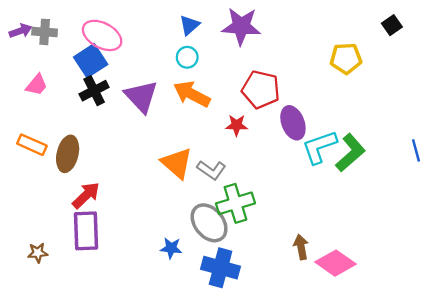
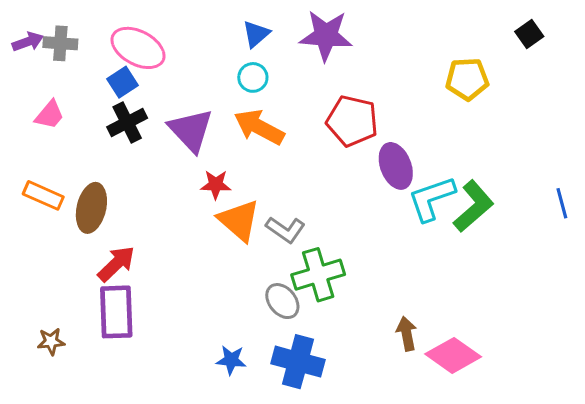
blue square: (91, 61) -> (122, 82), size x0.7
red star: (237, 125) -> (216, 185), moved
gray ellipse: (209, 223) -> (282, 301), size x0.7
blue star: (171, 248) -> (231, 360), moved

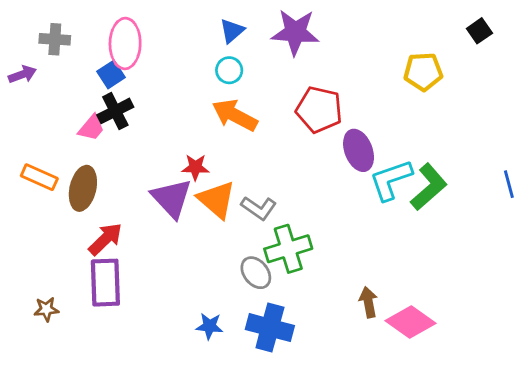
purple arrow: (28, 42) -> (22, 74), moved
pink ellipse: (138, 48) -> (125, 44), turned 63
pink trapezoid: (50, 115) -> (91, 128), moved
purple triangle: (191, 130) -> (171, 198), moved

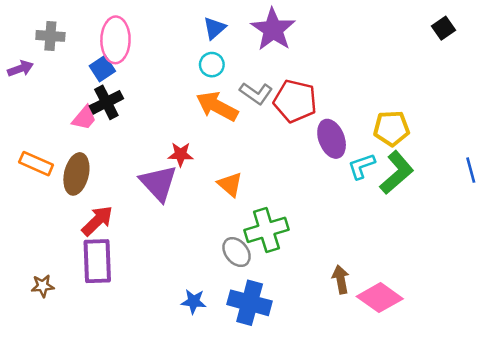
purple star: (295, 32) -> (273, 29), turned 30
yellow pentagon: (423, 72) -> (391, 128), moved
cyan L-shape: (391, 180) -> (361, 166), size x0.7
orange triangle: (216, 200) -> (230, 184), moved, size x0.7
gray L-shape: (259, 208) -> (256, 93), moved

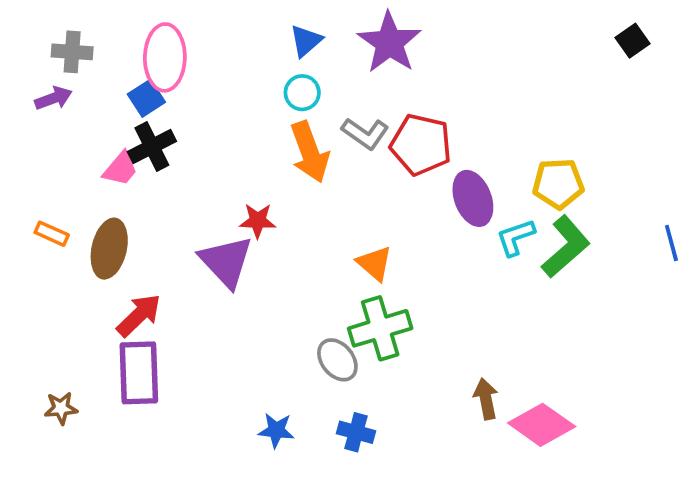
purple arrow: (20, 69) -> (54, 98), moved
orange arrow: (217, 106) -> (310, 152), turned -138
orange rectangle: (36, 164) -> (52, 234), size x0.7
orange triangle: (230, 184) -> (375, 263), moved
blue cross: (250, 303) -> (356, 432), size x0.6

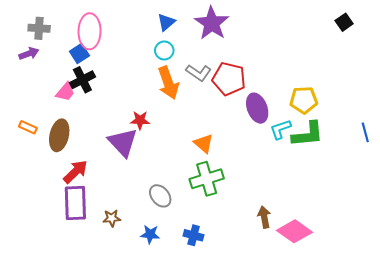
green L-shape: (566, 247) -> (308, 134), turned 36
gray ellipse: (337, 360) -> (160, 196), moved
brown star: (61, 408) -> (112, 218), moved

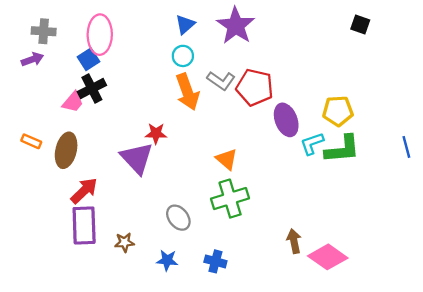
black square: (344, 22) -> (360, 24), moved, turned -36

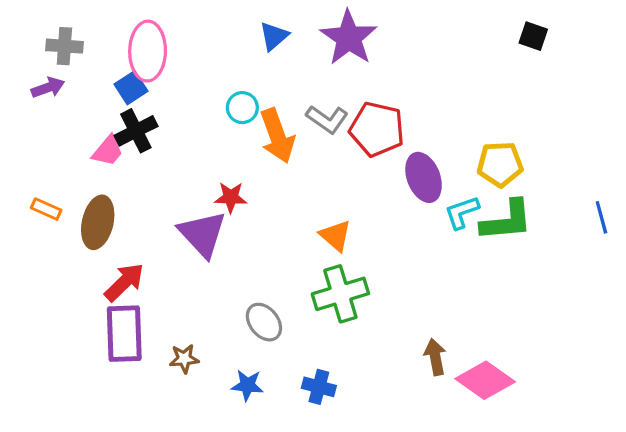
cyan circle: (183, 56) -> (242, 108), moved

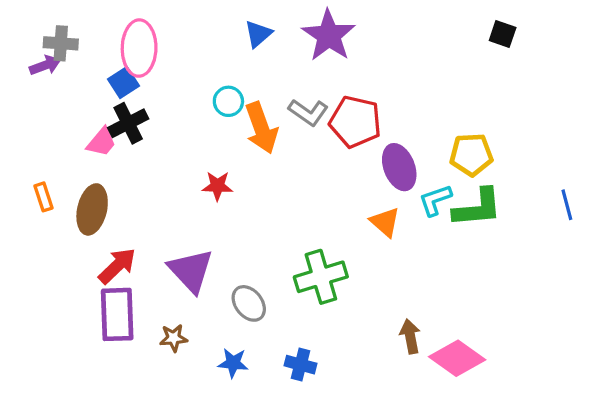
purple arrow: (48, 88) -> (45, 65), moved
orange rectangle: (46, 209) -> (44, 197), turned 48
purple triangle: (202, 234) -> (191, 271), moved
orange triangle: (335, 236) -> (385, 222), moved

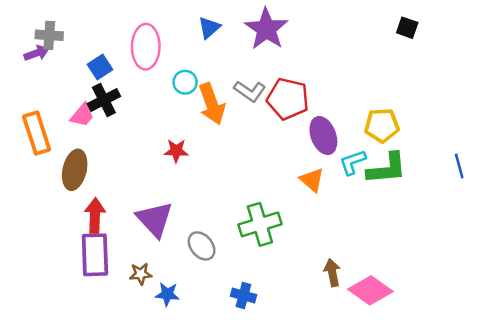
pink ellipse: (139, 48) -> (146, 47), moved
orange rectangle: (44, 197) -> (37, 133), moved, size x1.8
red arrow: (117, 266) -> (95, 216), turned -44
blue star: (233, 363) -> (167, 294), moved

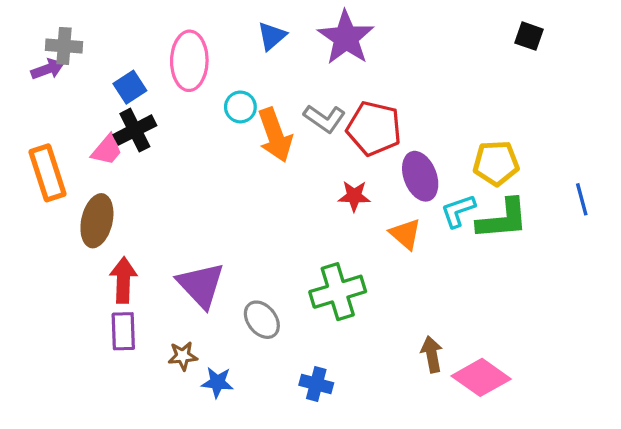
red star: (176, 151) -> (354, 196), moved
blue line: (459, 166) -> (582, 199), moved
purple rectangle: (95, 255) -> (123, 331), size x0.7

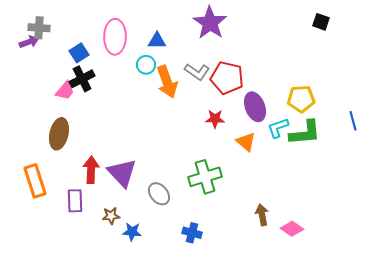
blue triangle: (272, 36) -> (157, 41), moved, turned 42
orange rectangle: (47, 173) -> (35, 181), moved
red arrow: (123, 280) -> (91, 170), moved
pink diamond: (481, 377) -> (292, 229), size x0.7

